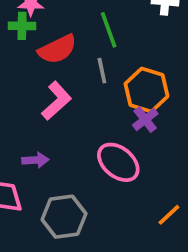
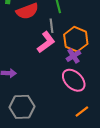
pink L-shape: (56, 101) -> (46, 42), moved
pink ellipse: (118, 162) -> (74, 80), moved

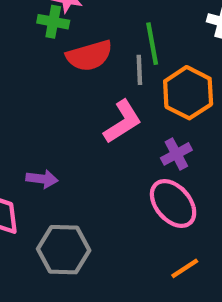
gray line: (52, 26) -> (139, 70), moved
orange hexagon: (76, 39) -> (188, 93), moved

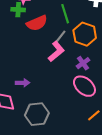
gray line: (139, 70) -> (61, 37), moved, turned 48

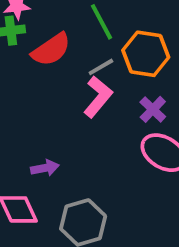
gray line: (61, 37) -> (101, 67), turned 32

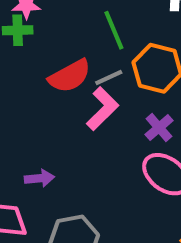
red semicircle: (51, 50) -> (70, 76), moved

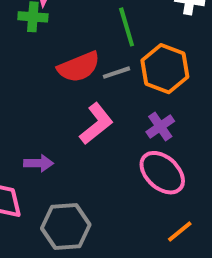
pink L-shape: (103, 109) -> (96, 124), moved

